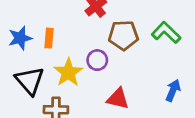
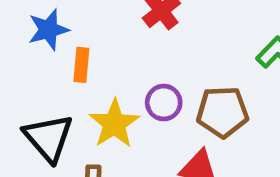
brown pentagon: (123, 35) -> (222, 112), moved
blue star: (20, 38) -> (48, 30), moved

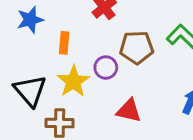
orange rectangle: (81, 65) -> (64, 43), moved
brown pentagon: (222, 112) -> (137, 47), moved

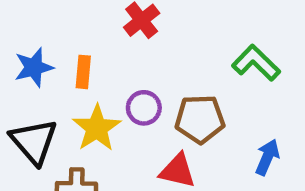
blue star: (30, 20) -> (34, 67), moved
brown pentagon: (137, 47) -> (200, 119), moved

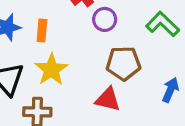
purple circle: (144, 108) -> (105, 19), moved

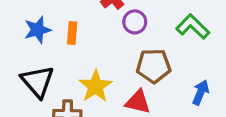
yellow star: (51, 70) -> (96, 86), moved

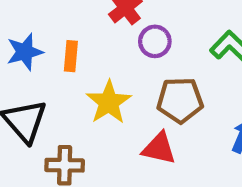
yellow star: (96, 86) -> (109, 102), moved

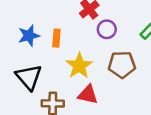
red triangle: (159, 148) -> (88, 95), moved

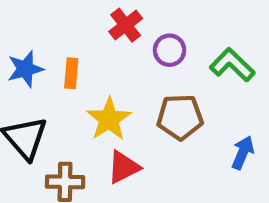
purple circle: (107, 29) -> (170, 50), moved
red triangle: (88, 95) -> (124, 167), turned -40

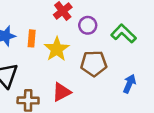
yellow star: (109, 119) -> (57, 49), moved

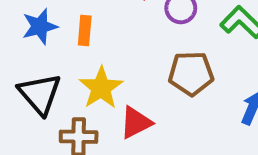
yellow star: (57, 49) -> (101, 88), moved

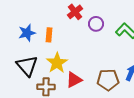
brown pentagon: (191, 73) -> (108, 80), moved

